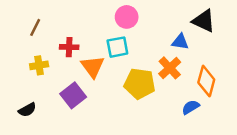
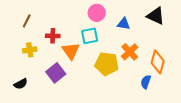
blue triangle: (180, 42) -> (124, 24), moved
blue semicircle: (191, 107) -> (146, 82), turned -40

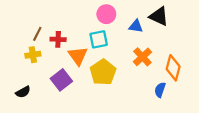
black triangle: (156, 16) -> (159, 16), moved
brown line: (27, 21) -> (37, 34), moved
yellow pentagon: (107, 64) -> (103, 72), moved, turned 30

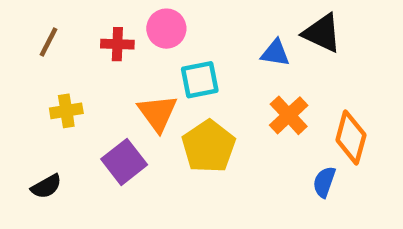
pink circle: (106, 14) -> (166, 29), moved
brown line: (37, 34) -> (48, 42), moved
red cross: (58, 39) -> (117, 44), moved

